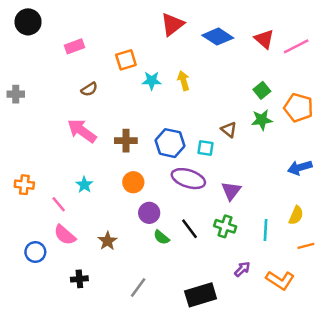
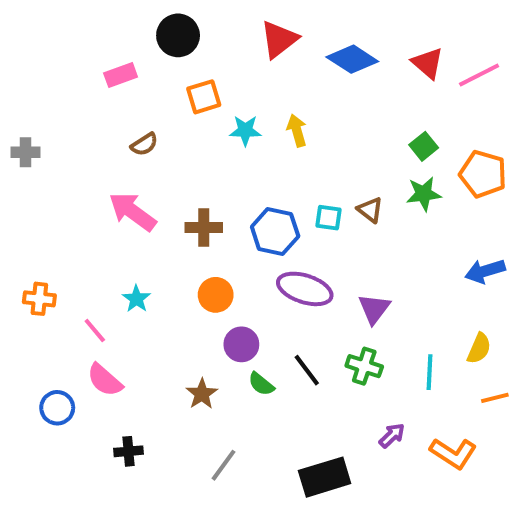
black circle: (28, 22) -> (178, 35), moved
cyan square: (205, 148) -> (329, 218), moved
brown star: (108, 241) -> (202, 394), moved

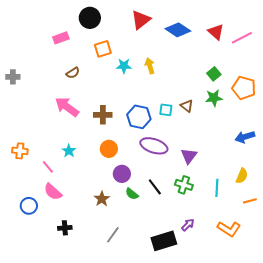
purple arrow: (392, 435) -> (188, 225), moved

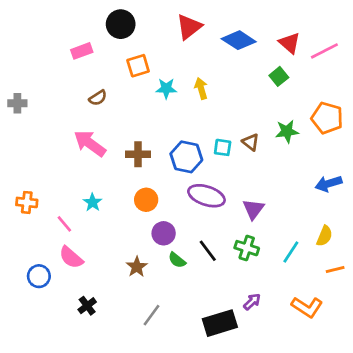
green square: (214, 74) -> (279, 76), moved
cyan line: (217, 188) -> (291, 252), turned 30
black cross: (65, 228) -> (87, 306), turned -32

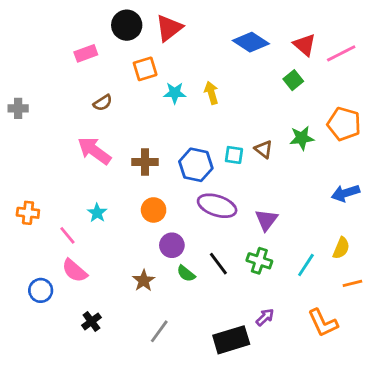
red triangle: (189, 27) -> (169, 28), moved
orange L-shape: (307, 307) -> (323, 323), turned 32

